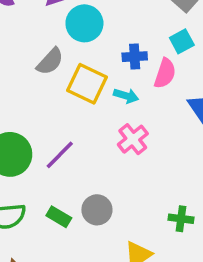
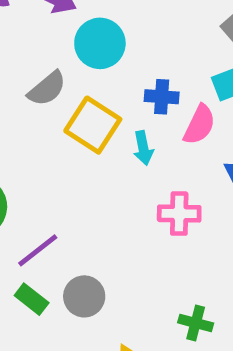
cyan arrow: (126, 96) -> (143, 148), turned 55
pink cross: (133, 139) -> (179, 214), moved, turned 32
purple line: (60, 155) -> (38, 250), moved

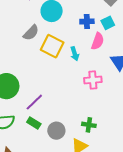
blue cross: (162, 97) -> (87, 21), moved
gray circle: (84, 296) -> (56, 131), moved
green cross: (196, 323) -> (89, 125), moved

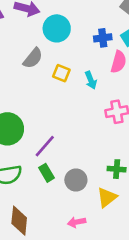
yellow square: (52, 46) -> (61, 73), size x0.6
green rectangle: (34, 123) -> (46, 173), turned 32

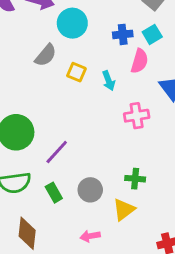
green rectangle: (46, 173) -> (54, 193), moved

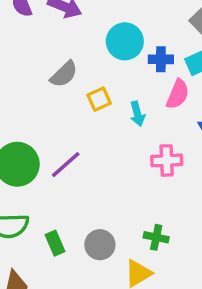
cyan circle: (72, 23) -> (125, 41), moved
yellow square: (76, 72) -> (99, 99), turned 36
purple line: (57, 152) -> (66, 165), moved

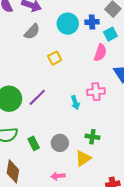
blue cross: (161, 59) -> (92, 22), moved
gray semicircle: (64, 74) -> (32, 32), moved
cyan arrow: (137, 114) -> (75, 103), moved

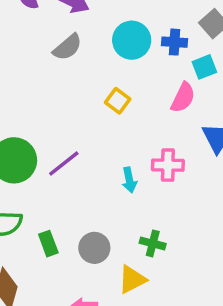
yellow square: (55, 58) -> (118, 101), moved, turned -32

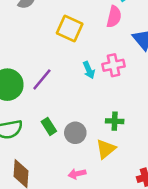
yellow square: (118, 101) -> (70, 29), size x1.5
cyan arrow: (129, 180) -> (89, 70), moved
green rectangle: (48, 244) -> (49, 126), moved

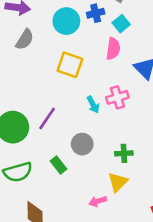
gray circle: (75, 133) -> (82, 144), moved
pink arrow: (77, 174) -> (98, 201), moved

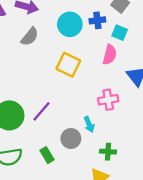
cyan square: (121, 24) -> (120, 33), turned -35
cyan arrow: (93, 105) -> (89, 124), moved

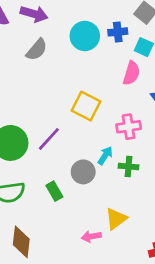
yellow square: (68, 65) -> (86, 106), moved
cyan arrow: (89, 124) -> (105, 155), turned -126
green cross: (108, 152) -> (128, 166), moved

